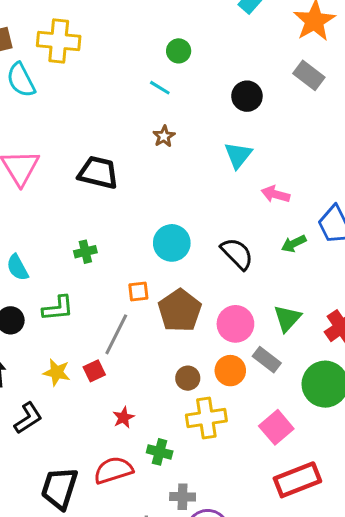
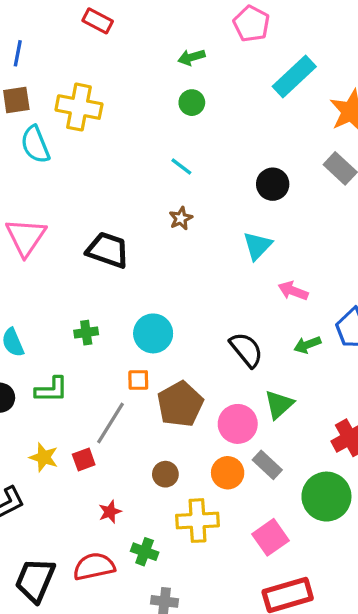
green circle: (179, 51) -> (192, 103), moved
cyan circle: (172, 243) -> (153, 333), moved
green triangle: (287, 318) -> (279, 404), moved
brown circle: (188, 378) -> (165, 474), moved

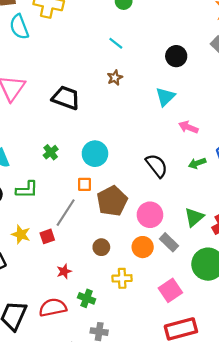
green cross: (86, 333) -> (51, 152), turned -32
green triangle: (279, 404) -> (194, 217), moved
yellow cross: (198, 521) -> (122, 278), size x0.7

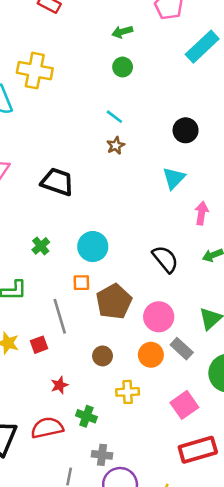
brown star: (115, 78) -> (116, 145), moved
pink arrow: (188, 127) -> (202, 213), turned 78
gray line: (66, 213) -> (60, 316), turned -48

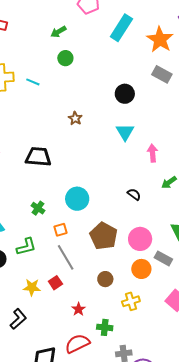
cyan line: (114, 117) -> (33, 82), moved
black semicircle: (165, 259) -> (134, 194), size x0.6
orange square: (81, 283) -> (61, 230), moved

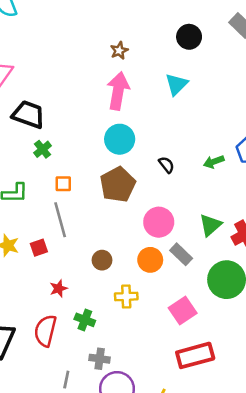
pink arrow: (153, 153) -> (118, 91), moved, size x1.6
black trapezoid: (38, 157) -> (28, 115), moved
cyan circle: (77, 199) -> (120, 139), moved
brown pentagon: (103, 236) -> (118, 184), moved
red semicircle: (77, 344) -> (45, 331), turned -65

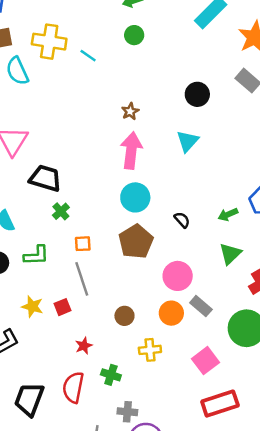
green triangle: (210, 225) -> (230, 254), moved

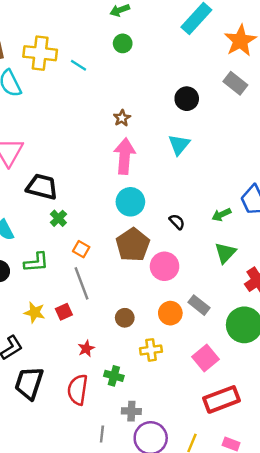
orange square: (83, 244) -> (81, 249), turned 35
pink circle: (178, 276) -> (165, 266), moved
black trapezoid: (29, 399) -> (29, 383), moved

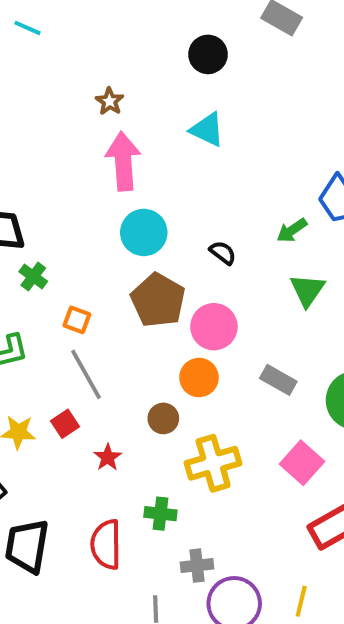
cyan triangle: (179, 145) -> (207, 130), turned -35
orange circle: (170, 313) -> (199, 378), moved
red star: (86, 349) -> (108, 457), moved
yellow cross: (151, 350) -> (213, 463), size x1.5

